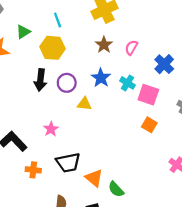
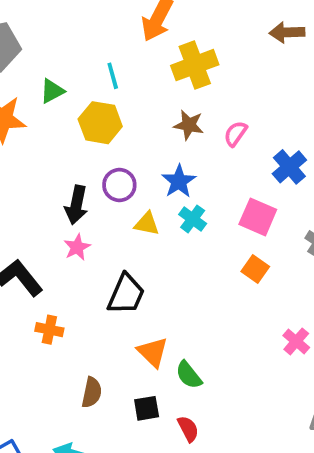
brown star: (104, 45) -> (189, 125), turned -30
black arrow: (40, 80) -> (76, 205), moved
cyan cross: (127, 83) -> (193, 219), moved
pink star: (51, 129) -> (77, 247), moved
black trapezoid: (68, 163) -> (126, 294), moved, turned -60

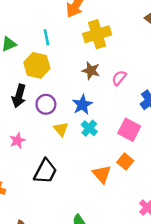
black arrow: (76, 205) -> (19, 96), moved
yellow triangle: (147, 224) -> (61, 129), turned 35
orange triangle: (153, 352) -> (102, 174), moved

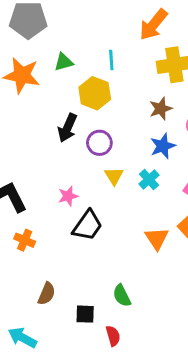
brown star: (91, 71) -> (161, 109), turned 30
blue star: (82, 105) -> (163, 146), moved
pink star: (17, 140) -> (68, 196), moved

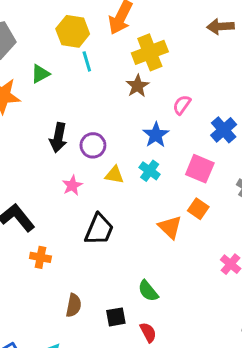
yellow hexagon: (95, 93) -> (73, 31), moved
brown star: (161, 109) -> (137, 86), moved
yellow triangle: (114, 176) -> (114, 175), turned -36
pink star: (68, 196) -> (72, 185), moved

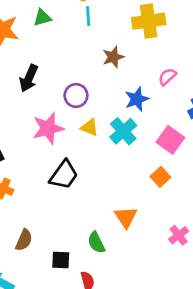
brown star: (137, 86) -> (113, 57), moved
black arrow: (58, 138) -> (29, 78), moved
cyan cross: (150, 171) -> (123, 131), size x1.4
pink star: (72, 185) -> (48, 128), size x1.6
orange triangle: (170, 227) -> (126, 217), moved

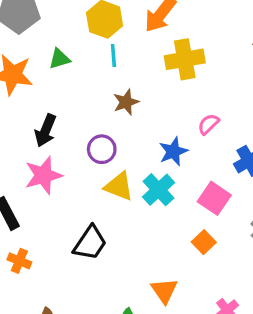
brown star: (113, 57) -> (126, 102), moved
pink star: (48, 128) -> (43, 175), moved
yellow triangle: (90, 128) -> (119, 186), size x1.4

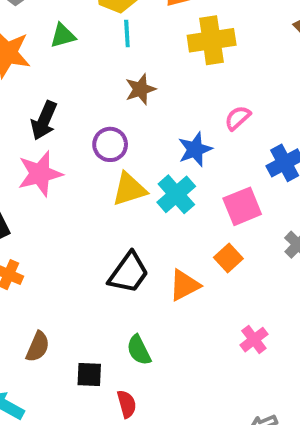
yellow triangle: (119, 186) -> (129, 189), turned -40
pink square: (214, 198) -> (242, 206), turned 32
black trapezoid: (90, 243) -> (129, 273), moved
orange triangle: (164, 291) -> (184, 285), moved, turned 36

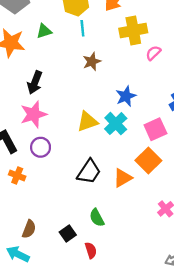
pink semicircle: (238, 118) -> (153, 53), moved
purple circle: (110, 144) -> (41, 147), moved
orange square: (228, 258) -> (148, 161), size x1.5
brown semicircle: (38, 347) -> (29, 229), moved
black square: (89, 374) -> (68, 233), turned -35

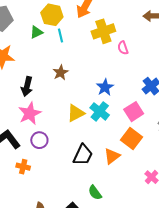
green triangle: (44, 31) -> (36, 32), moved
pink semicircle: (153, 53) -> (123, 48), turned -56
brown star: (92, 61) -> (61, 73), moved

